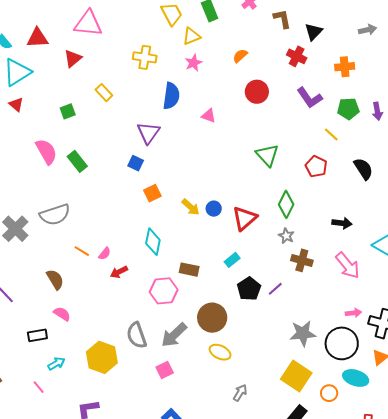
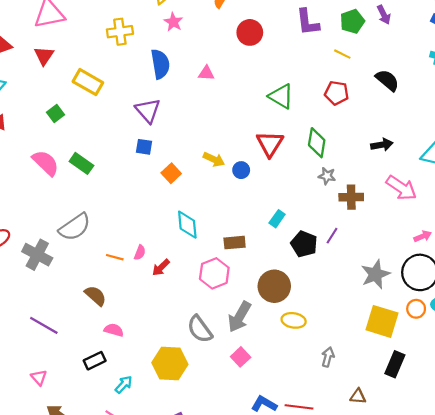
yellow rectangle: (104, 93) -> (88, 82), size x1.5
purple L-shape: (310, 98) -> (308, 22), turned 44
yellow arrow: (191, 207) -> (214, 159), moved
red triangle: (245, 218) -> (270, 144), moved
orange circle: (329, 393) -> (416, 309), moved

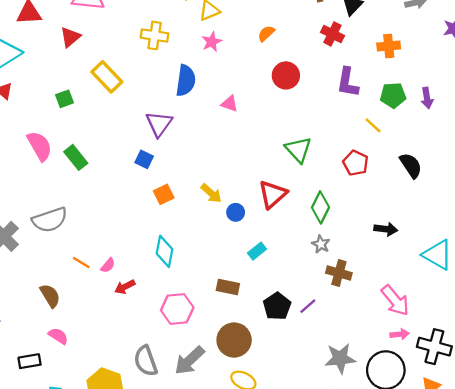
pink arrow: (401, 188) -> (395, 300), moved
cyan rectangle: (277, 219) -> (257, 251), moved
brown rectangle: (235, 243) -> (228, 287), moved

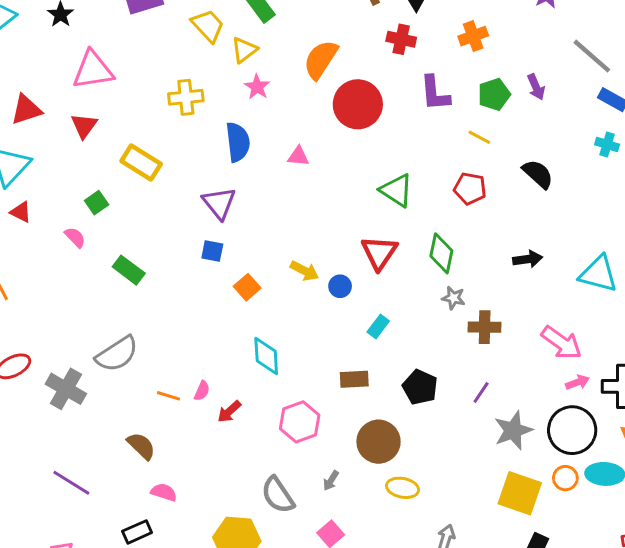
orange semicircle: (266, 33) -> (321, 59), size x1.8
red circle: (286, 75) -> (358, 104), size x1.4
pink semicircle: (40, 146) -> (75, 237), moved, size x0.6
purple line: (308, 306) -> (481, 392), moved
gray arrow: (190, 361) -> (331, 481), size x0.5

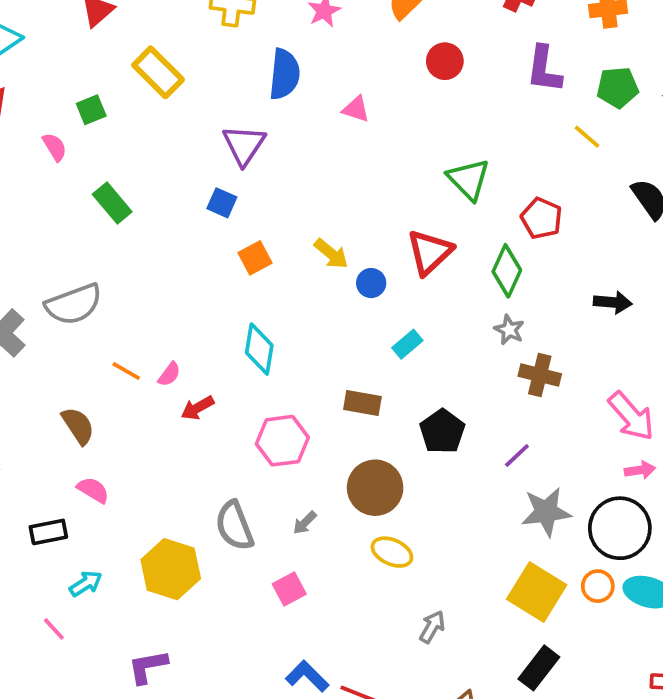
red circle: (358, 104) -> (445, 61), size x0.6
red pentagon: (470, 188) -> (541, 218), moved

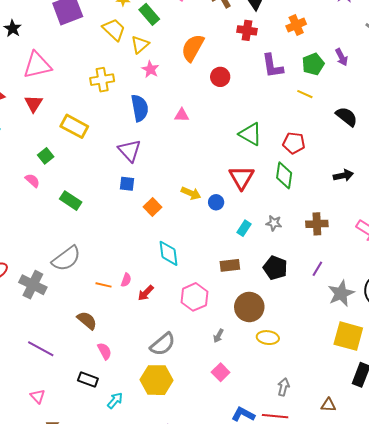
gray star: (509, 330) -> (274, 223), moved
pink semicircle: (93, 490) -> (105, 351), turned 48
gray semicircle: (234, 526) -> (163, 344), moved, turned -92
black rectangle: (48, 532) -> (88, 380), turned 48
gray arrow: (432, 627) -> (283, 387), moved

